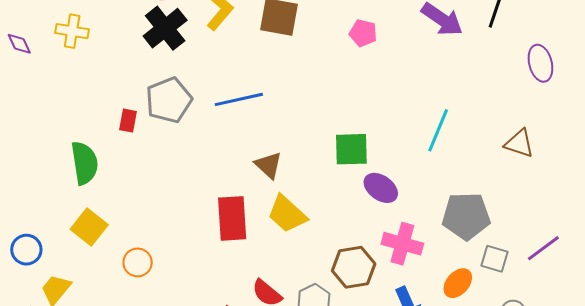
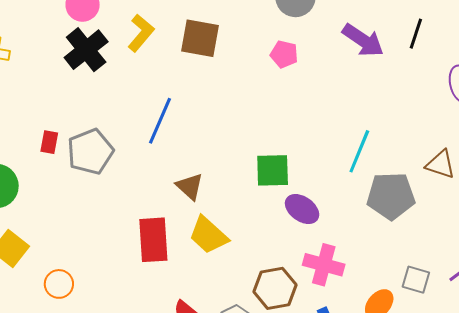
blue line: (239, 99) -> (160, 121), turned -54
gray pentagon: (169, 100) -> (90, 152), moved
gray pentagon: (466, 216) -> (391, 196), moved

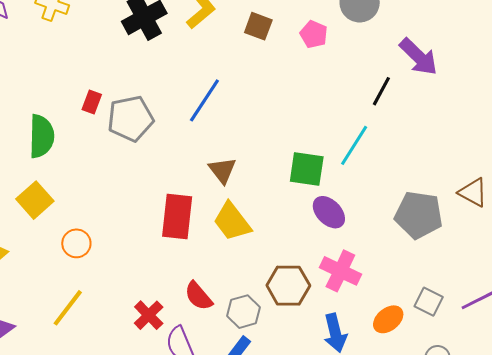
black line: (416, 34) -> (381, 91), moved
brown square: (200, 38) -> (258, 26), size x0.7
pink pentagon: (284, 54) -> (314, 34), moved
cyan line: (359, 151) -> (354, 145), moved

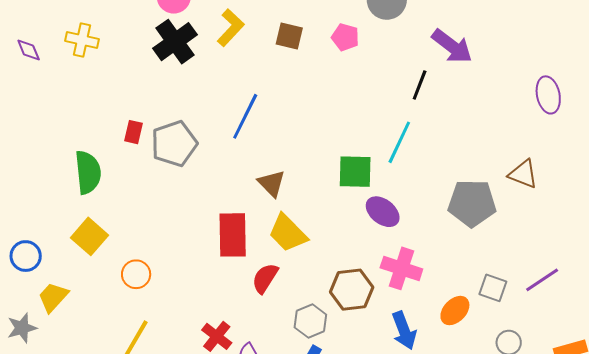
red semicircle: (198, 296) -> (265, 278), moved, turned 80

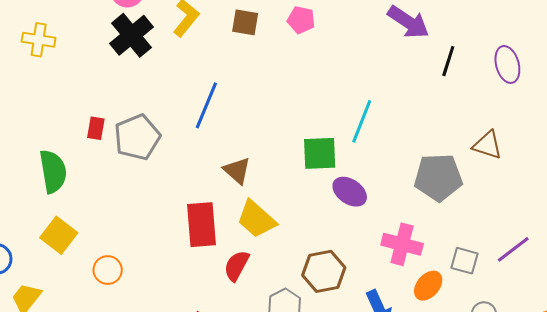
black line: (420, 85) -> (448, 61), moved
pink cross: (401, 268) -> (402, 244), moved

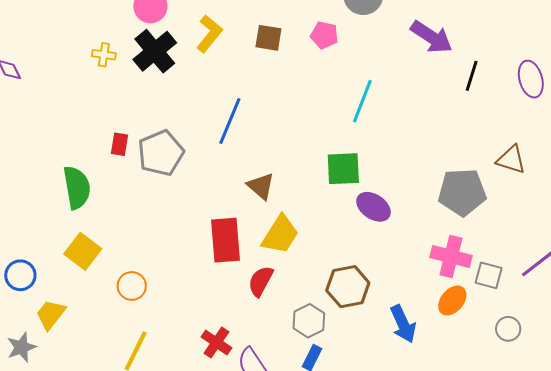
yellow cross: (39, 40) -> (104, 55), moved, size x0.7
cyan line: (362, 121) -> (362, 101), moved
yellow trapezoid: (256, 219) -> (280, 235), turned -99
pink cross: (402, 244) -> (451, 256), moved

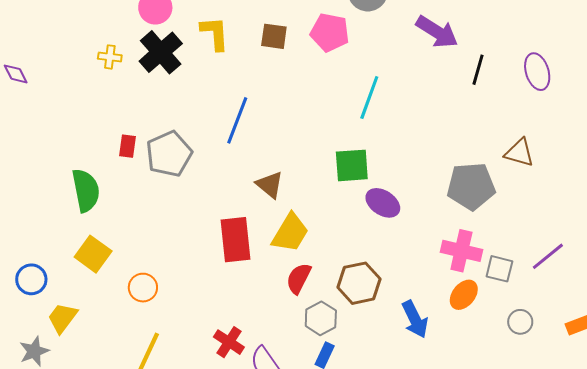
yellow L-shape: (209, 34) -> (215, 33), turned -42
pink pentagon: (324, 35) -> (330, 32), size x1.4
red semicircle: (261, 281) -> (299, 278), moved

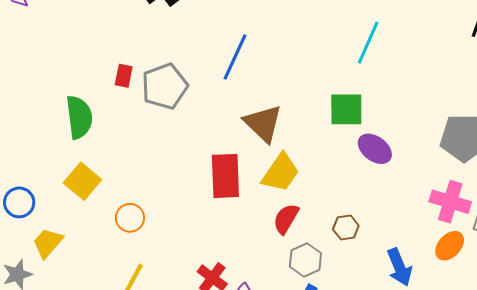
brown triangle: (270, 185) -> (263, 123), size x1.4
brown hexagon: (359, 283) -> (346, 227), size x0.6

